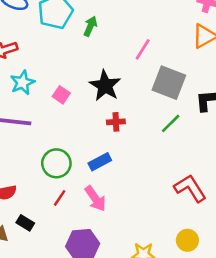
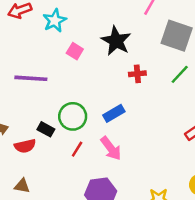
cyan star: (22, 83) -> (55, 21), moved
red cross: (116, 122) -> (137, 74), moved
black rectangle: (25, 223) -> (46, 129), moved

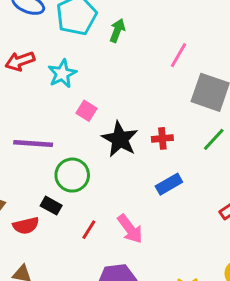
black star: (116, 41) -> (120, 139), moved
blue rectangle: (114, 113) -> (169, 184), moved
green circle: (73, 116) -> (72, 175), moved

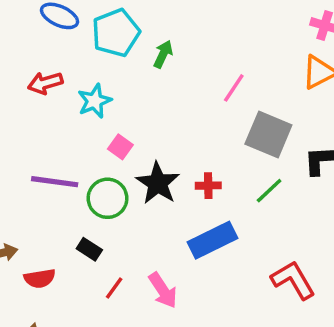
green circle: (72, 175) -> (107, 198), moved
blue rectangle: (169, 184) -> (213, 240), size x1.5
black rectangle: (51, 206) -> (89, 249), moved

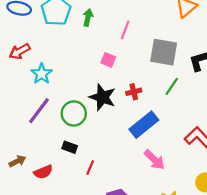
pink line: (234, 88) -> (125, 30), moved
cyan star: (95, 101) -> (42, 74), moved
pink square: (120, 147) -> (108, 60), moved
purple line: (55, 182) -> (39, 111), turned -48
pink arrow: (163, 290) -> (154, 160), moved

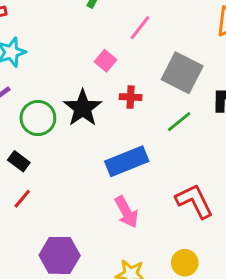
red cross: (134, 92) -> (131, 97), moved
red line: (90, 168) -> (22, 199), moved

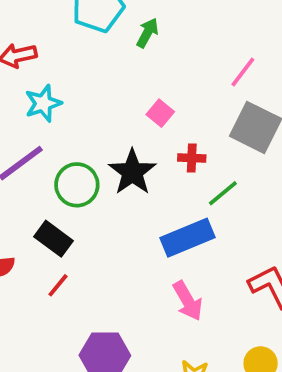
pink line: (140, 28) -> (243, 72), moved
green line: (179, 122) -> (223, 193), moved
black rectangle: (19, 161) -> (54, 239), size x1.4

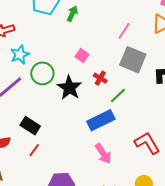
red cross: (192, 158) -> (100, 78), turned 32
green circle: (77, 185) -> (42, 73), moved

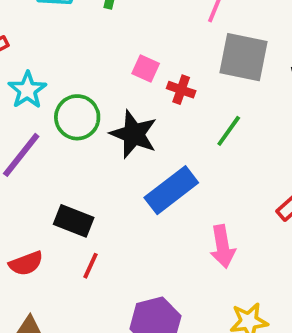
red cross: (100, 78) -> (181, 90), moved
blue rectangle: (101, 120) -> (171, 190), moved
pink arrow: (103, 154) -> (223, 246), turned 35

